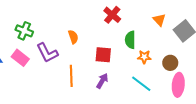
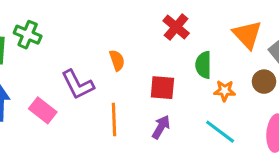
orange triangle: (159, 20) -> (247, 35), size x1.5
green cross: (24, 31) -> (28, 35), moved
pink rectangle: (20, 58) -> (43, 110), moved
brown circle: (170, 63) -> (264, 82), moved

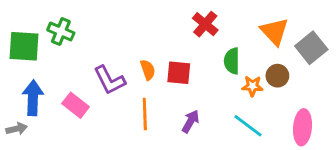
orange semicircle: (117, 60) -> (148, 70), moved
brown circle: (264, 82) -> (277, 76), moved
red square: (162, 88) -> (179, 73), moved

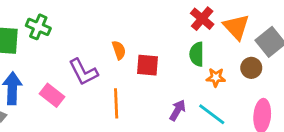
red cross: (205, 24) -> (202, 19), moved
orange semicircle: (148, 70) -> (119, 50), moved
brown circle: (277, 76) -> (251, 68), moved
purple arrow: (191, 121) -> (178, 110), moved

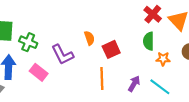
green cross: (38, 27) -> (28, 42), moved
red square: (148, 65) -> (111, 49), turned -30
orange line: (116, 103) -> (102, 79), moved

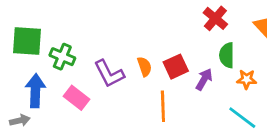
red cross: (153, 14) -> (215, 18), moved
orange semicircle: (89, 38) -> (145, 67), moved
purple arrow: (134, 84) -> (204, 79), moved

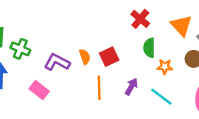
purple L-shape: (109, 74) -> (57, 62), turned 145
purple arrow: (204, 79) -> (131, 87), moved
pink rectangle: (77, 98) -> (39, 90), moved

